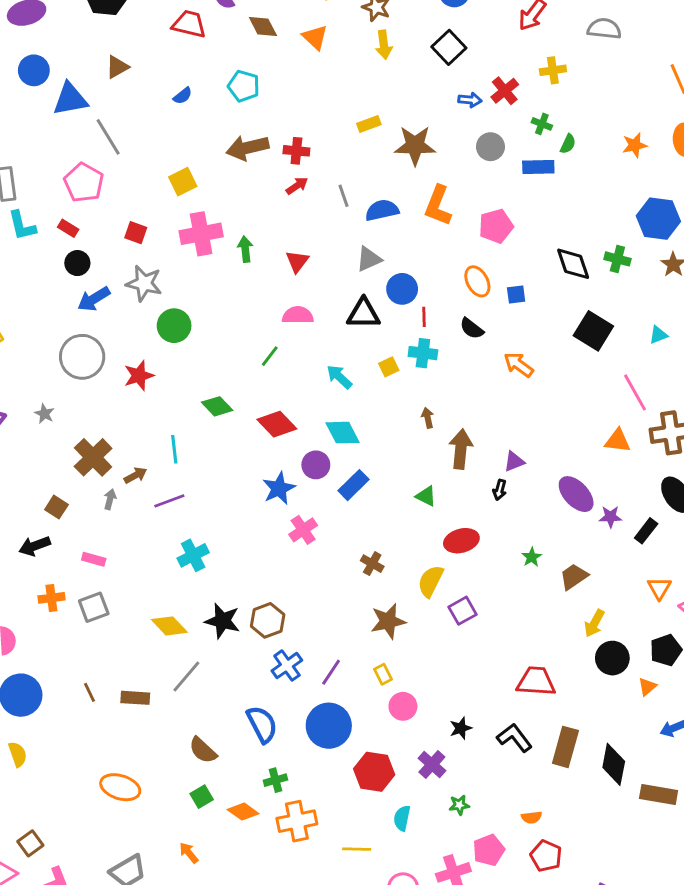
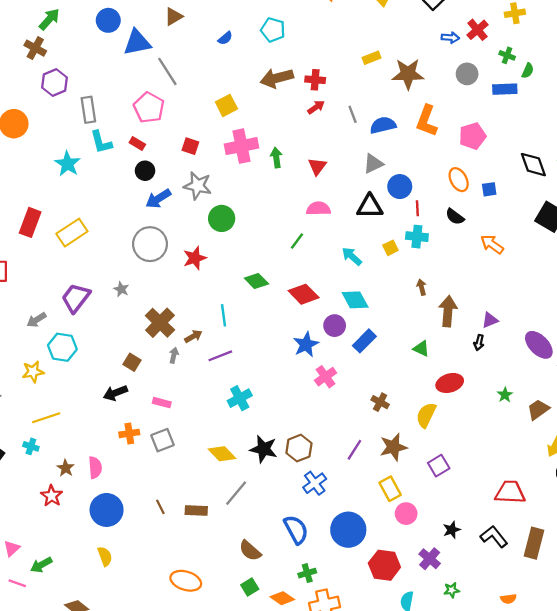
purple square: (462, 611) -> (439, 466), moved
purple line: (331, 672) -> (354, 450), moved
yellow rectangle: (383, 674) -> (390, 489), size x1.5

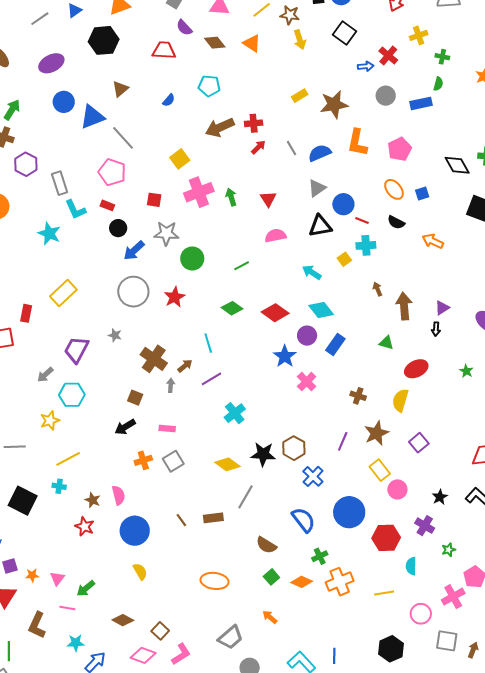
green cross: (507, 55) -> (442, 57), moved
red line: (417, 208) -> (362, 221), turned -56
red rectangle: (30, 222) -> (26, 313), moved, size x0.7
green line: (297, 241) -> (242, 266), moved, turned 35

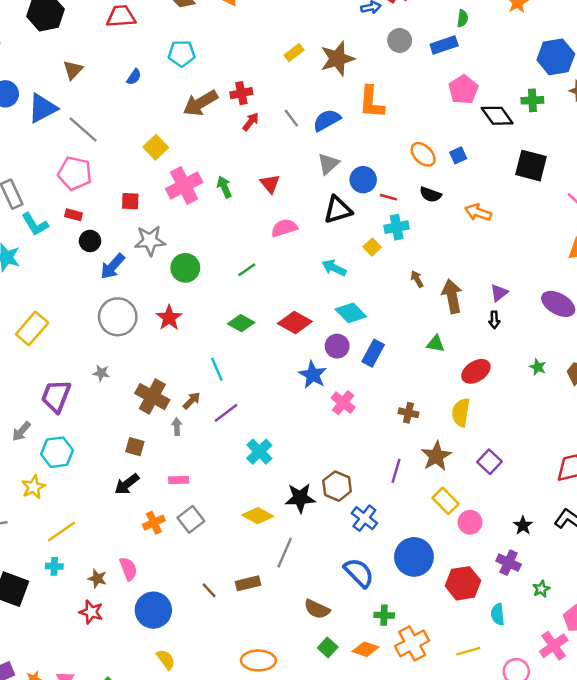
pink pentagon: (400, 149) -> (463, 90), moved
green cross: (320, 556) -> (384, 615), turned 35

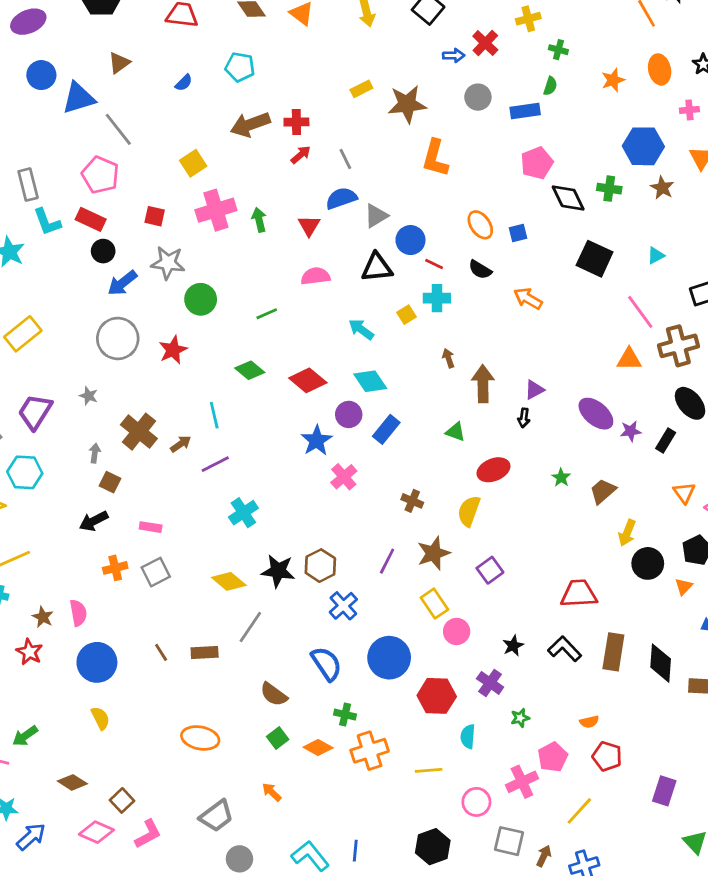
blue semicircle: (327, 120) -> (341, 198), moved
red rectangle: (74, 215) -> (91, 219), size x1.5
gray arrow: (177, 427) -> (95, 453), moved

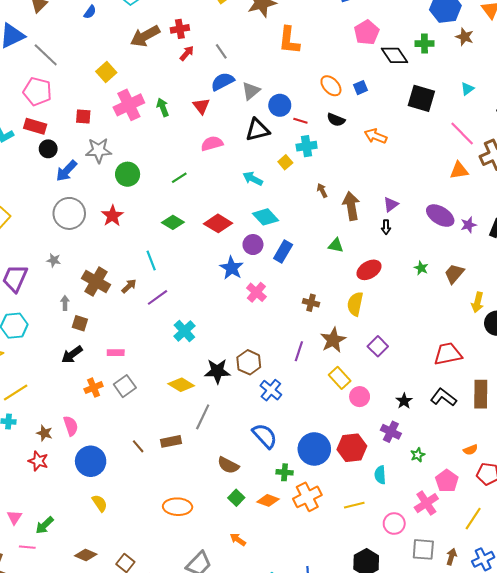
blue circle: (389, 658) -> (314, 449), moved

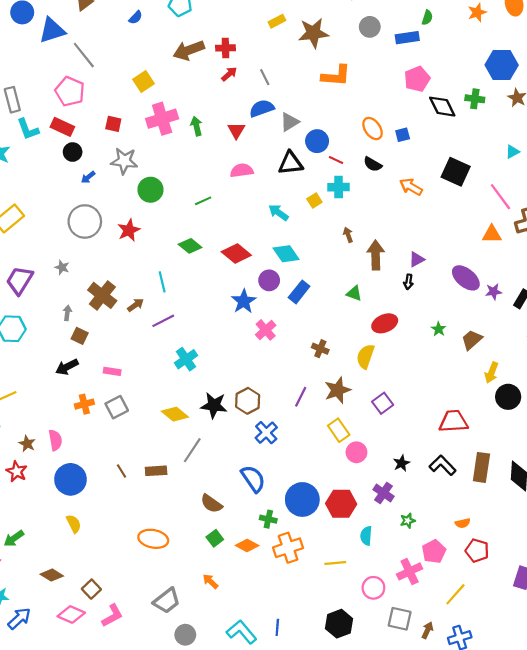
orange L-shape: (289, 40) -> (336, 76), turned -100
black square: (421, 98) -> (456, 172), moved
blue arrow: (66, 171) -> (88, 177), size x0.6

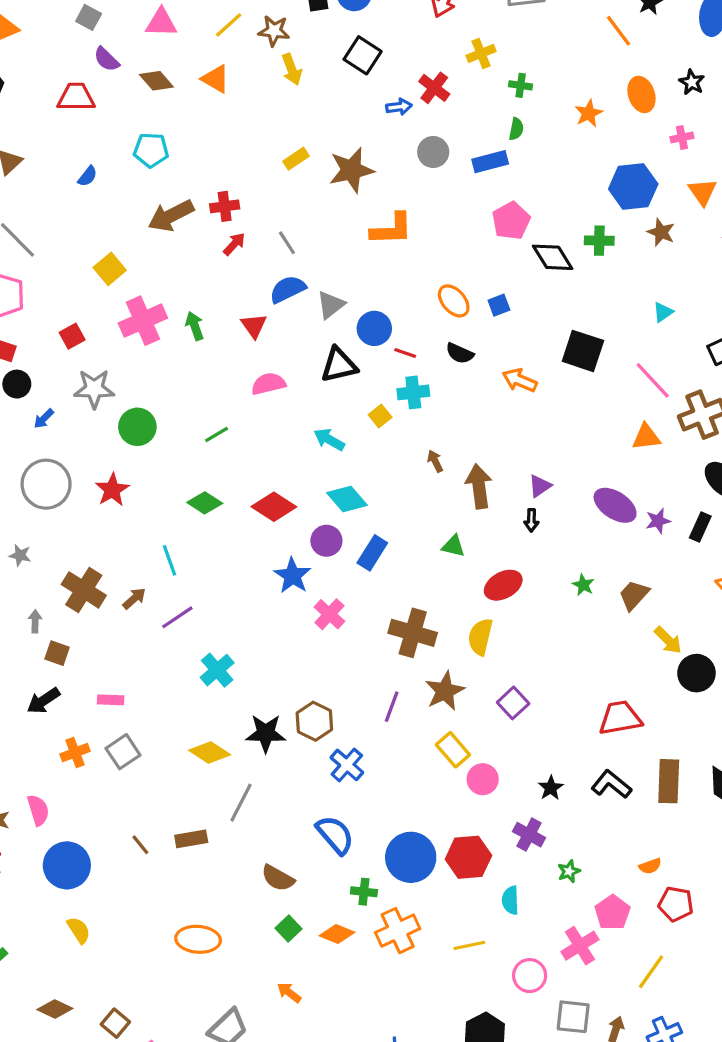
red square: (113, 124) -> (72, 336), turned -35
brown cross: (320, 349) -> (413, 633), size x1.8
yellow arrow: (491, 373) -> (668, 640), turned -60

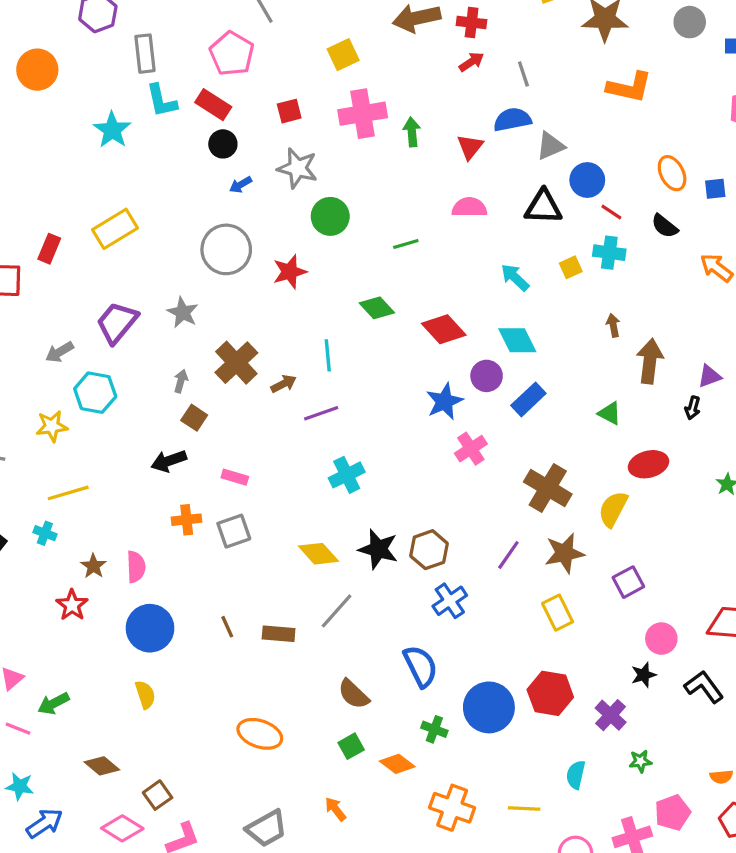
gray star: (20, 555) -> (183, 312), size x1.4
pink circle: (483, 779) -> (661, 639), moved
red hexagon: (468, 857) -> (550, 693), moved
orange cross: (398, 931) -> (452, 808), moved, turned 30

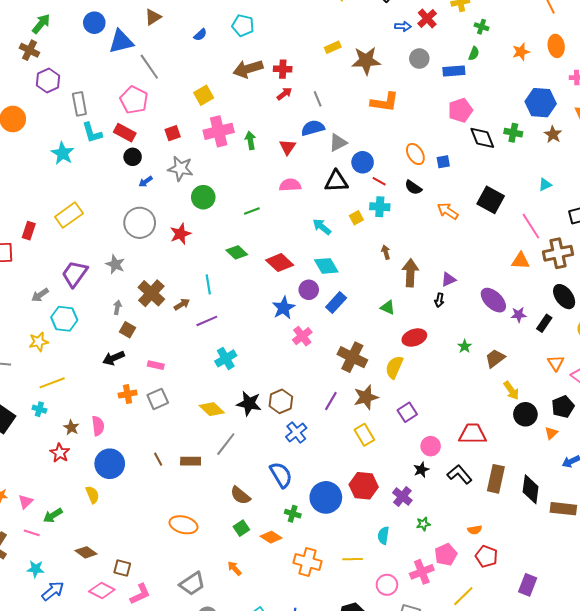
yellow semicircle: (145, 695) -> (93, 495), moved
brown square: (158, 795) -> (122, 568), turned -36

